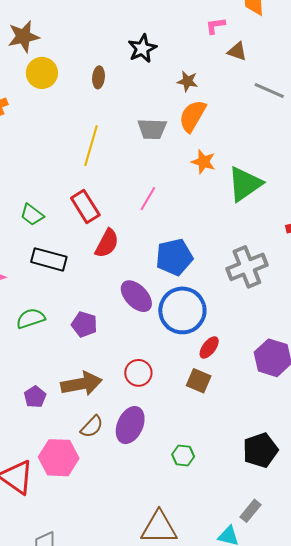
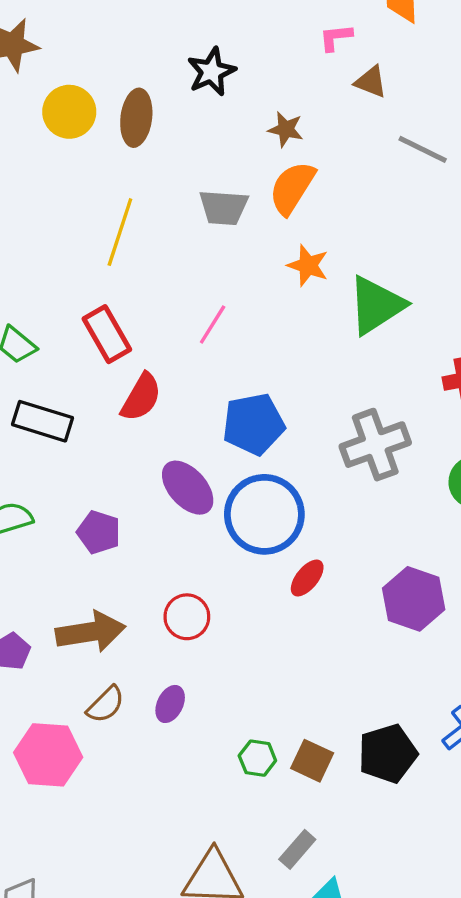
yellow circle: (42, 73) -> (69, 112), moved
brown ellipse: (99, 77) -> (136, 118), size x1.5
brown square: (199, 381) -> (312, 761), moved
purple ellipse: (130, 425) -> (170, 704), size x0.6
gray rectangle: (251, 511) -> (297, 849), moved

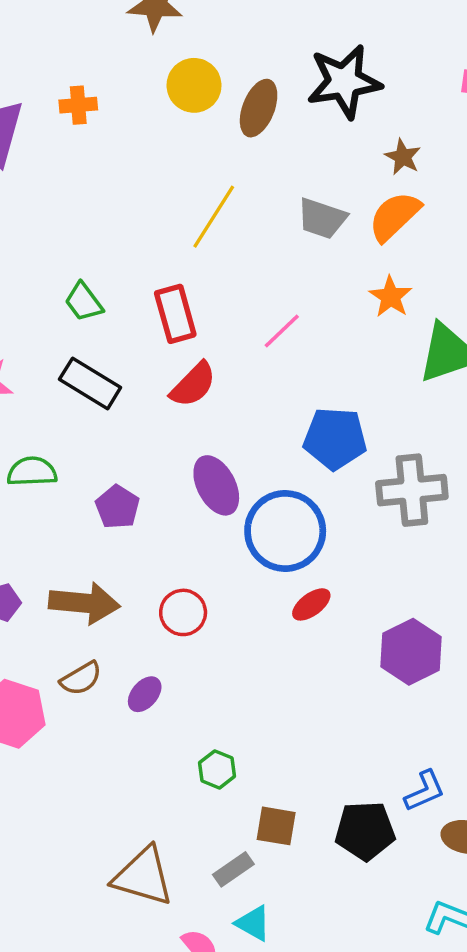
black star: (211, 72) -> (344, 82), size x1.5
blue pentagon: (254, 424) -> (335, 438), moved
black pentagon: (388, 754) -> (365, 831), moved
brown square: (312, 761) -> (276, 826), moved, turned -30

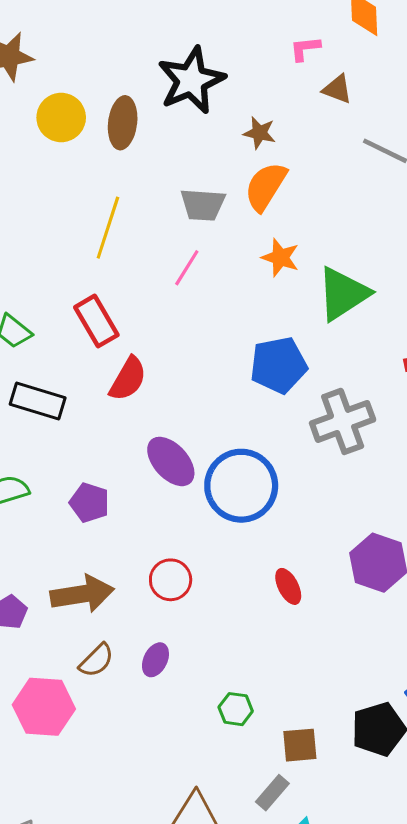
pink line: (282, 331) -> (187, 268), moved
blue pentagon: (335, 438) -> (279, 365), moved
red ellipse: (311, 604) -> (288, 586), moved, turned -66

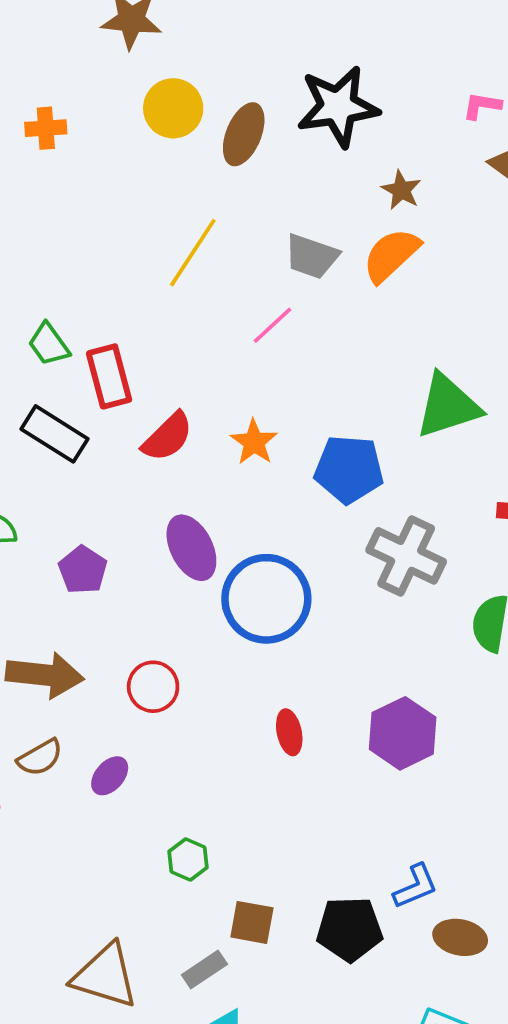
orange star: (280, 258) -> (254, 442), moved
red rectangle: (96, 321) -> (109, 376), moved
gray cross: (343, 421) -> (406, 556), turned 30

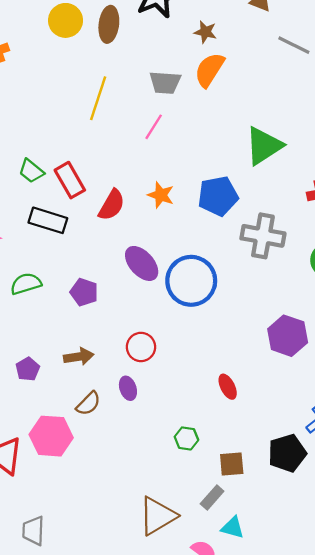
brown arrow: (45, 675) -> (79, 357), size x0.7
red ellipse: (289, 732) -> (228, 387), moved
purple ellipse: (110, 776) -> (128, 388), moved, turned -45
brown triangle: (105, 976) -> (158, 516), turned -33

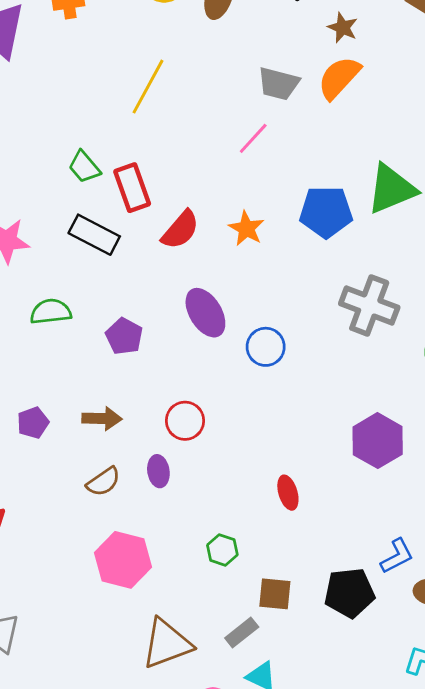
yellow line: (98, 98) -> (148, 87), moved
blue pentagon: (218, 196) -> (326, 212), moved
blue circle: (191, 281) -> (266, 347), size x0.6
pink hexagon: (51, 436) -> (123, 560), moved

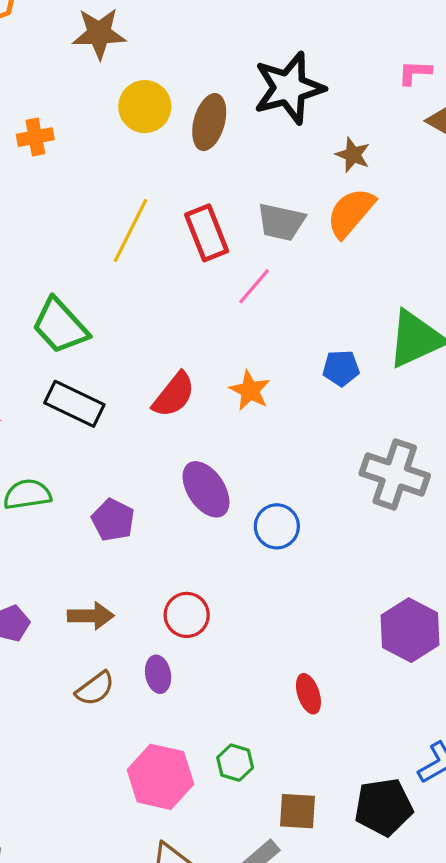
green trapezoid: (84, 167) -> (60, 326), size x1.5
red rectangle: (132, 188) -> (207, 233), moved
blue pentagon: (326, 212) -> (341, 368), size x0.6
pink hexagon: (123, 560) -> (160, 777), moved

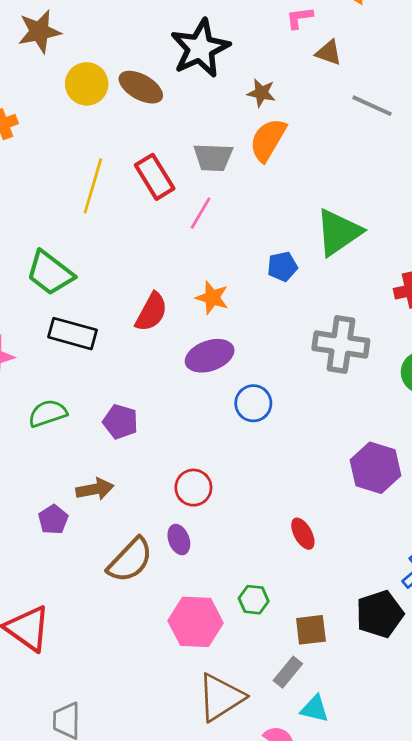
brown ellipse: (209, 122) -> (141, 87), turned -66
purple ellipse: (206, 489) -> (210, 356), moved, turned -66
brown arrow: (91, 616) -> (95, 489), moved
brown semicircle: (95, 689) -> (130, 560), size x1.5

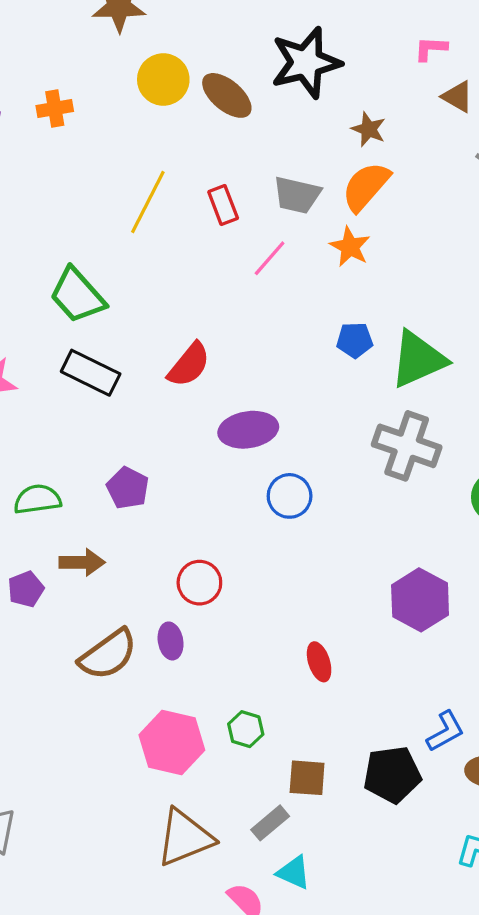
red rectangle: (155, 177) -> (223, 205), size x0.7
green triangle: (338, 232) -> (418, 359), moved
orange star: (212, 298) -> (350, 247), moved
green semicircle: (48, 413) -> (37, 499), moved

